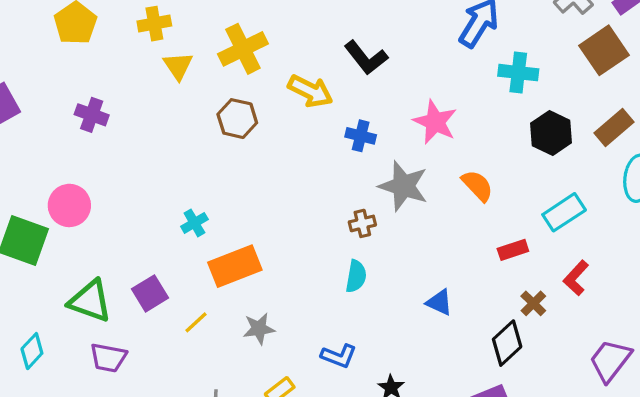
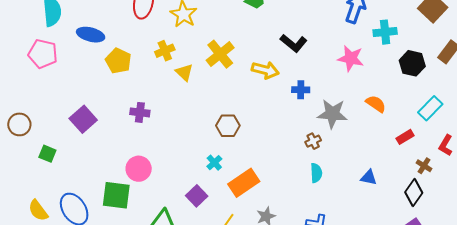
brown hexagon: (237, 119) -> (228, 126), moved
pink star: (435, 122) -> (351, 58), moved
purple square: (150, 293) -> (197, 196), moved

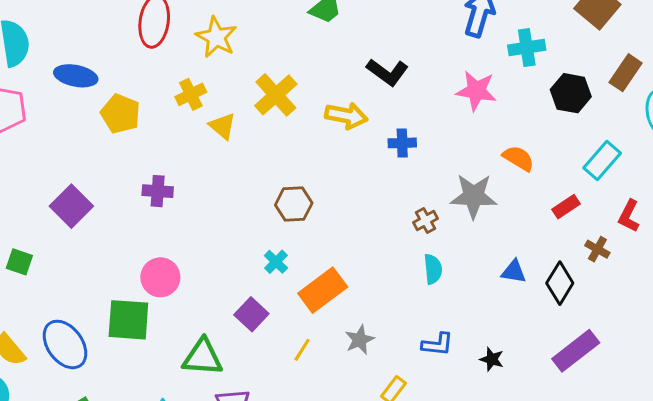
gray star: (332, 114) -> (474, 196), moved
black diamond: (414, 192) -> (560, 283), moved

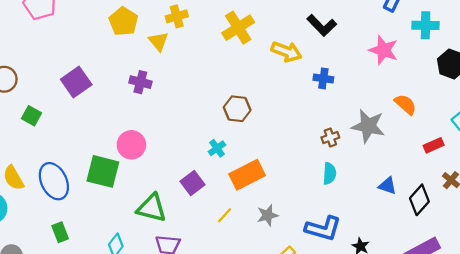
yellow triangle: (222, 126) -> (158, 41), moved
blue L-shape: (437, 344) -> (323, 228), size x1.5

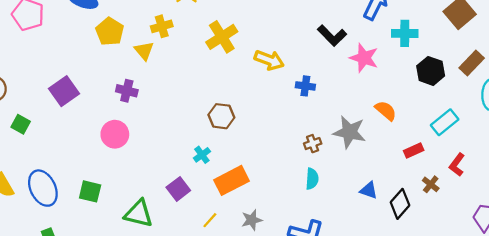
black L-shape: (322, 25) -> (332, 35), moved
pink circle: (131, 145) -> (115, 134), moved
green square: (103, 171) -> (90, 191), moved, size x0.7

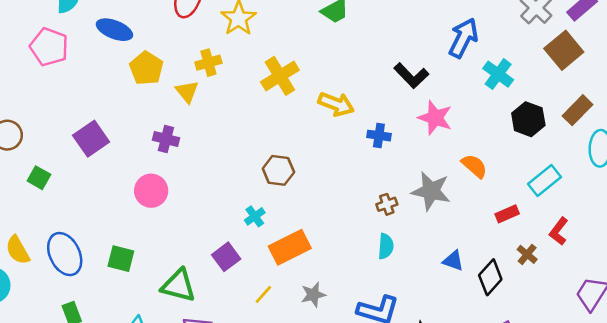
cyan cross: (405, 33) -> (498, 74), turned 35
pink star: (364, 58) -> (435, 118), moved

